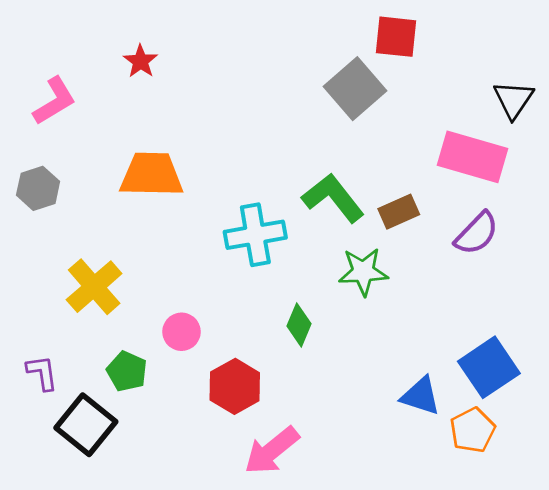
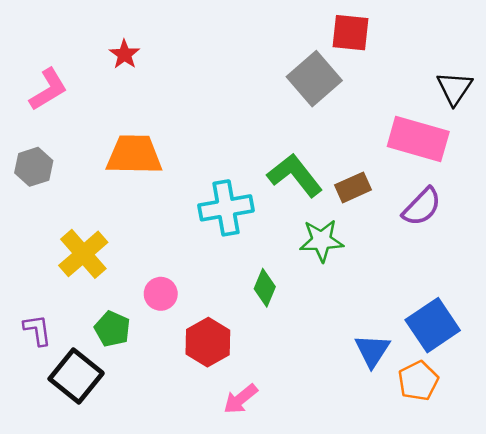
blue triangle: (421, 396) -> (372, 351), turned 45
pink arrow: (272, 451) -> (240, 399), size x0.7

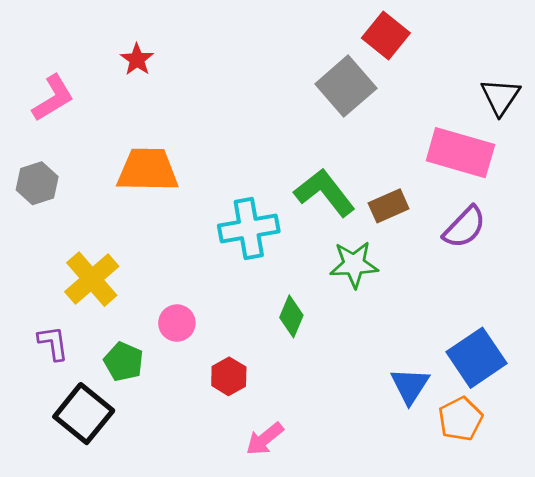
red square: (351, 33) -> (386, 35), turned 33
purple L-shape: (37, 330) -> (53, 343), moved
red hexagon: (208, 342) -> (229, 376), size x0.7

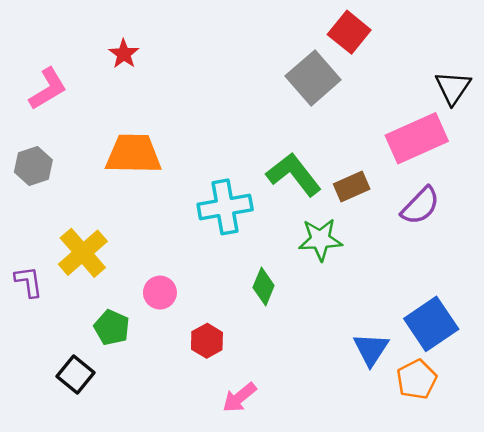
pink rectangle: (460, 153) -> (417, 138), turned -40
purple L-shape: (53, 343) -> (29, 282), moved
black square: (84, 414) -> (76, 375), size x0.7

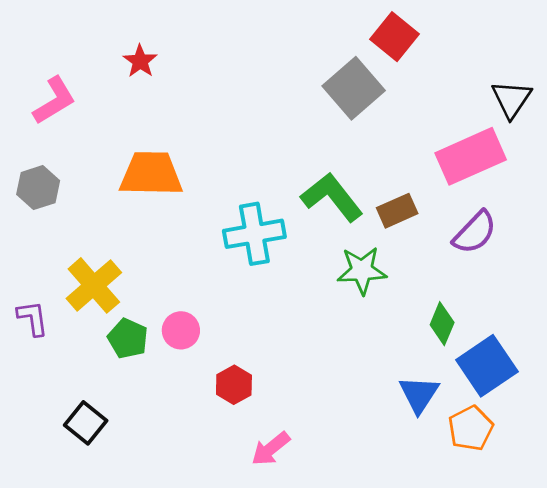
green diamond: (264, 287) -> (442, 324), moved
green pentagon: (112, 328) -> (128, 339), moved

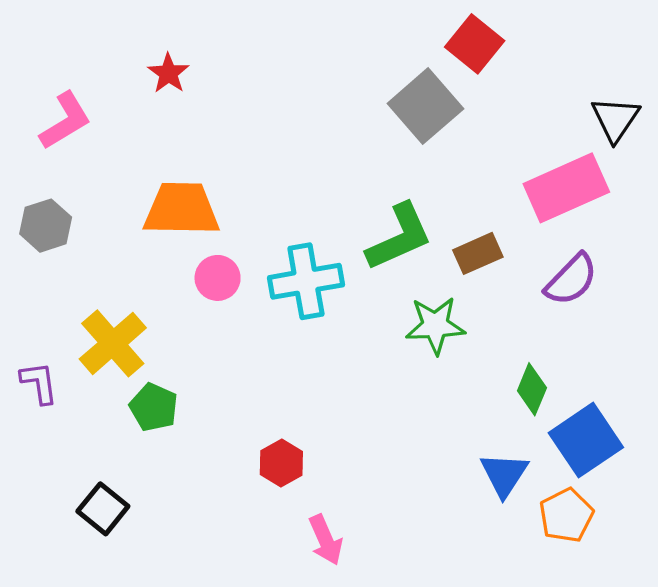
green L-shape: (332, 197) -> (399, 237), turned 104
pink circle: (181, 330) -> (218, 278), moved
pink arrow: (271, 449) -> (326, 540), turned -75

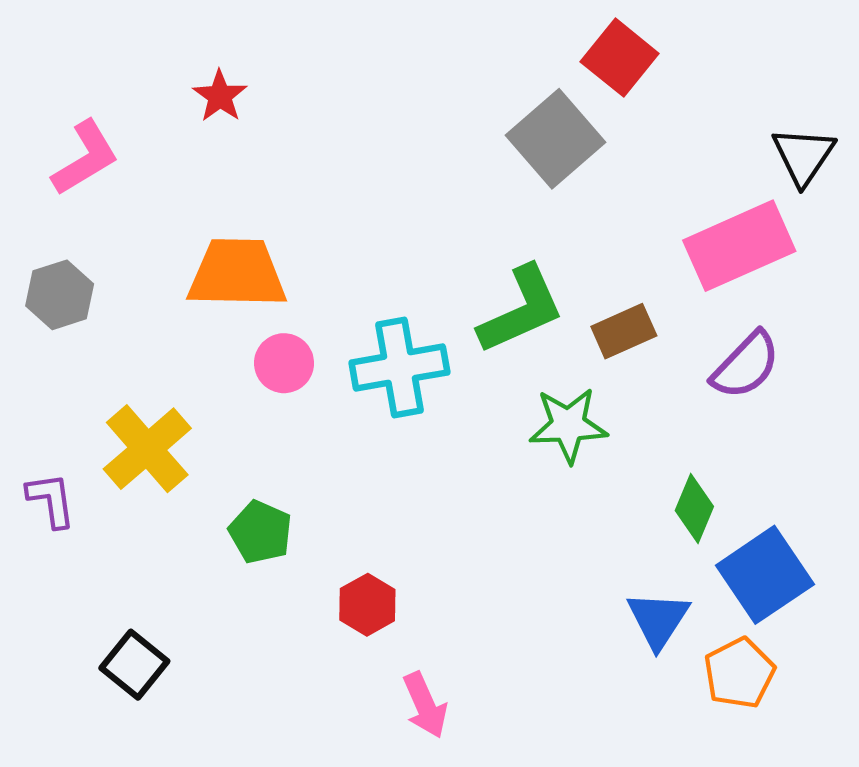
green pentagon: (154, 407) -> (261, 532), moved

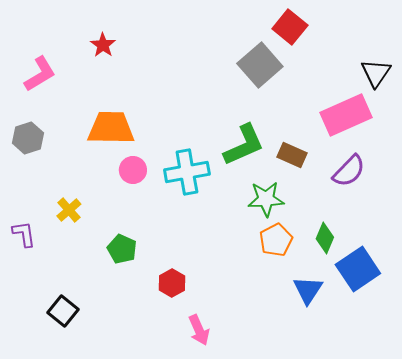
brown rectangle: (624, 331) -> (292, 155), turned 48
yellow cross: (147, 449) -> (69, 210), size x0.6
orange pentagon: (739, 673) -> (276, 240), moved

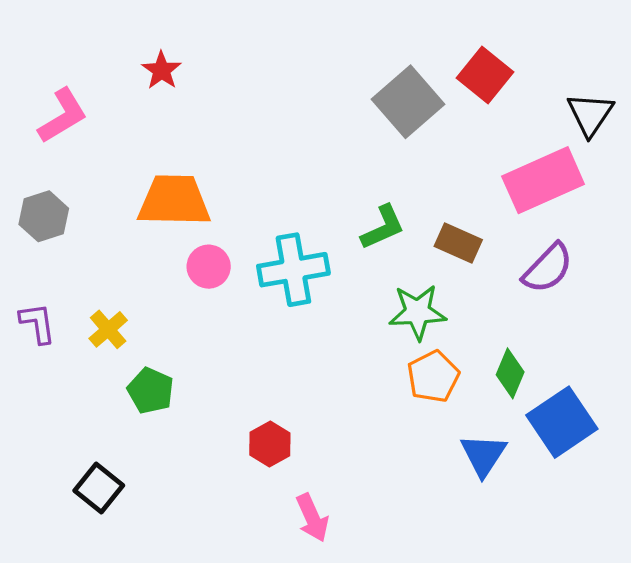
red square: (290, 27) -> (485, 75), moved
green L-shape: (244, 145) -> (383, 227), size x0.7
purple L-shape: (24, 234) -> (37, 323), moved
green pentagon: (122, 249) -> (151, 391), moved

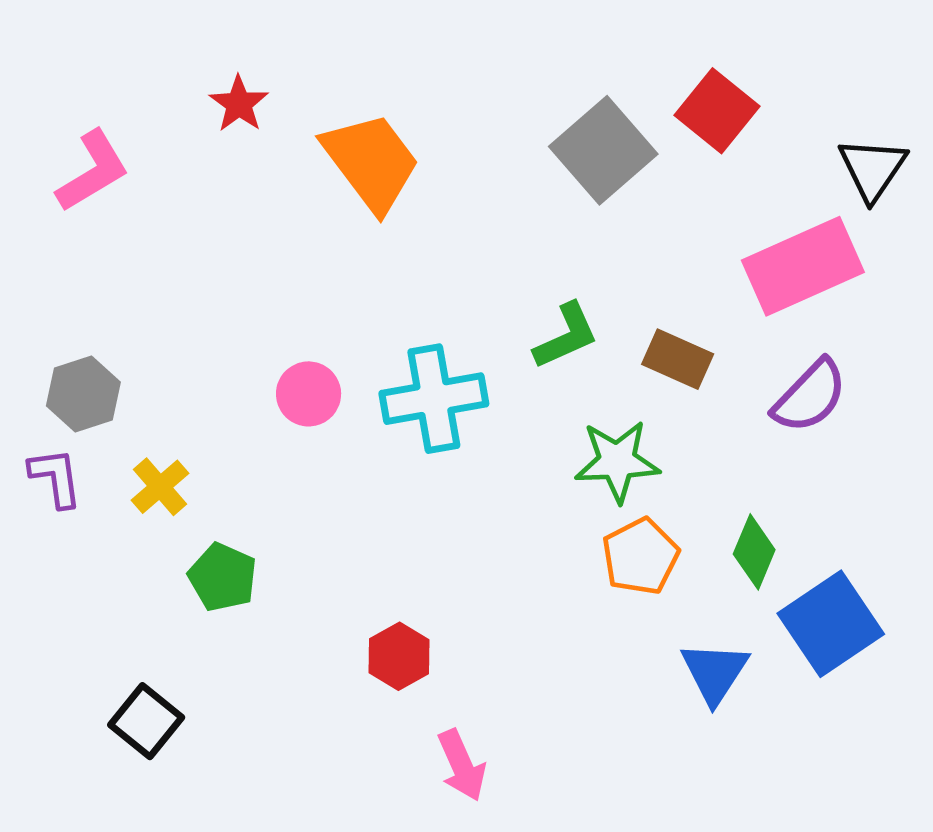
orange trapezoid: (174, 201) -> (371, 162), moved, turned 52
gray hexagon: (44, 216) -> (83, 394), moved

